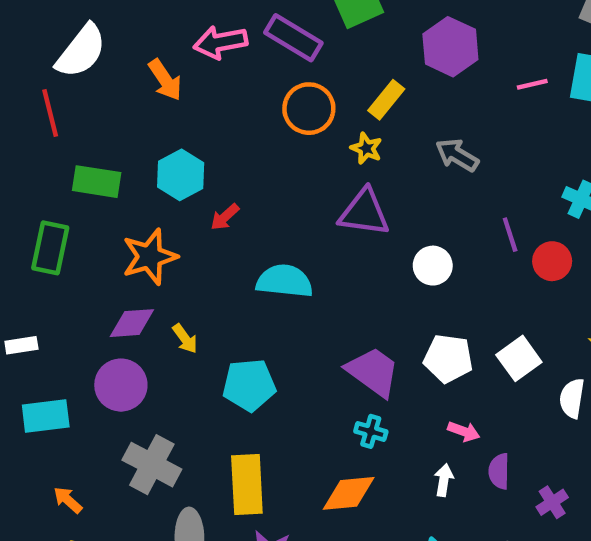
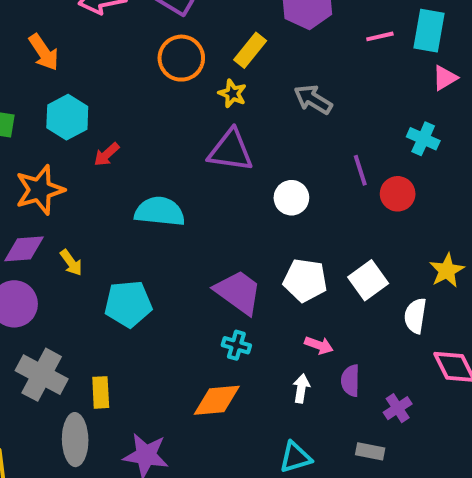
orange arrow: (165, 80) -> (44, 52), moved
yellow rectangle: (247, 485) -> (101, 392), moved, size x0.6

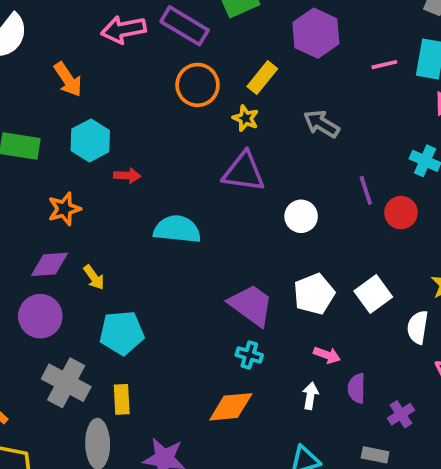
red arrow: (107, 154) -> (127, 176), turned -135
orange star: (40, 190) -> (64, 209), size x0.7
white pentagon: (305, 280) -> (314, 294), turned -30
cyan pentagon: (128, 304) -> (122, 333), moved

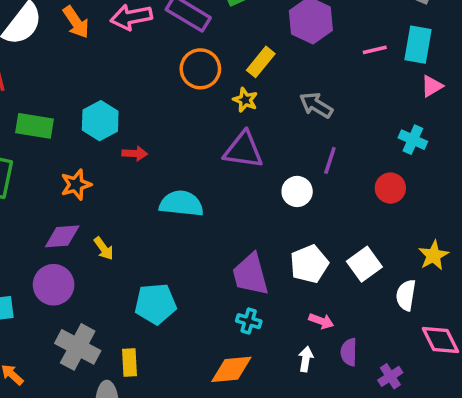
orange arrow: (68, 79) -> (76, 22), moved
purple line: (366, 190) -> (330, 160), moved, turned 36
purple trapezoid: (251, 305) -> (250, 274), turned -141
cyan pentagon: (122, 333) -> (155, 304), moved

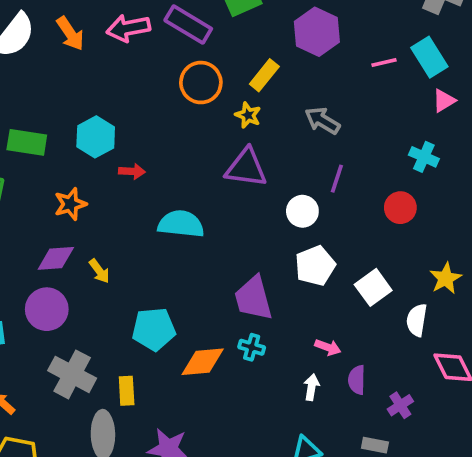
cyan rectangle: (418, 45) -> (429, 57), turned -42
white pentagon: (309, 264) -> (315, 266), moved
orange diamond: (231, 369) -> (203, 362), moved

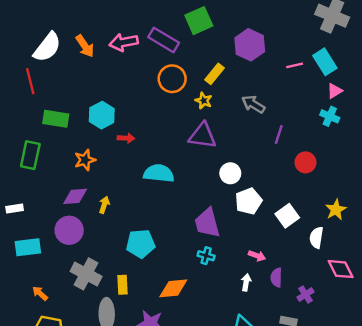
cyan cross: (424, 157) -> (330, 116), moved
purple line: (337, 179) -> (279, 135), moved
white circle: (302, 211) -> (230, 173), moved
yellow arrow: (99, 271) -> (104, 205), turned -126
orange diamond: (203, 362) -> (173, 288), moved

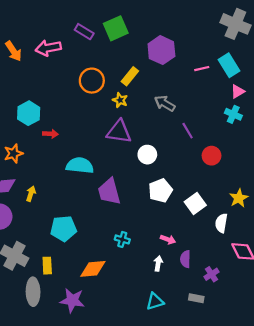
purple rectangle: (164, 40) -> (84, 32), moved, size x0.7
purple line: (279, 135) -> (188, 131), turned -49
white circle: (230, 173) -> (147, 155), moved
purple trapezoid: (207, 223) -> (109, 192), moved

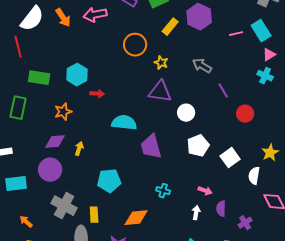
yellow rectangle: (130, 76) -> (170, 27), moved

